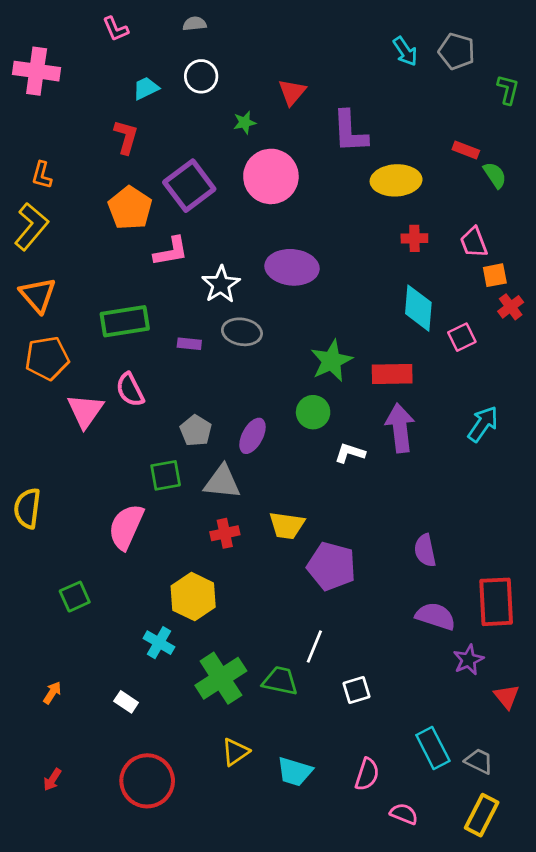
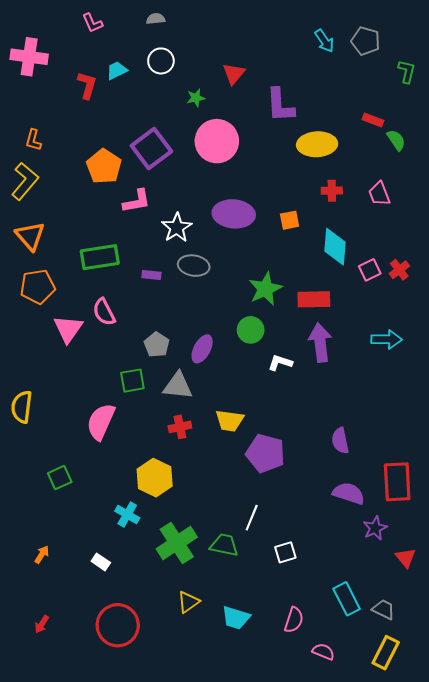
red L-shape: (126, 137) -> (87, 85), moved
orange square: (495, 275) -> (290, 220), moved
red cross: (511, 307) -> (399, 270), moved
cyan arrow: (483, 424) -> (387, 339), turned 56

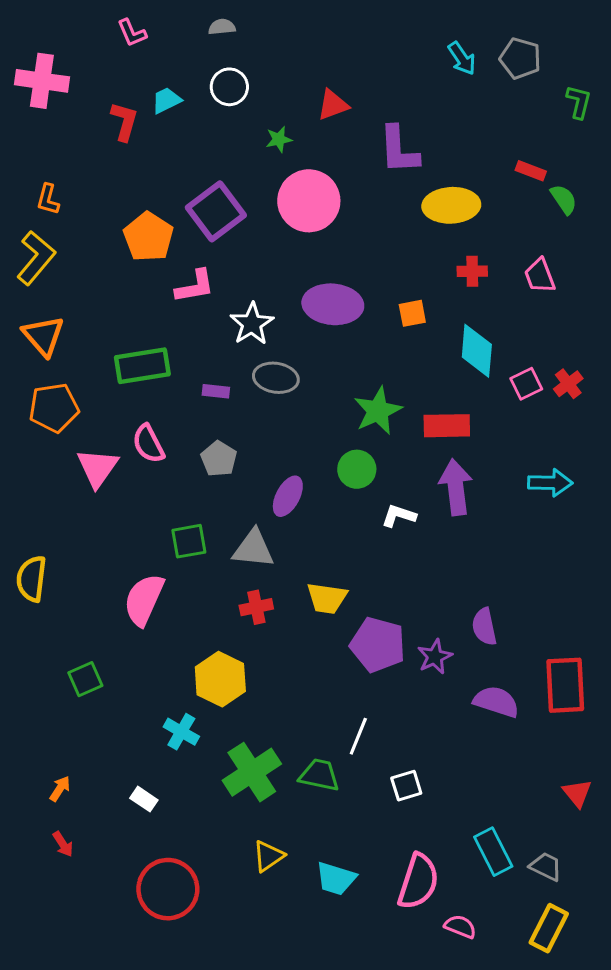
red triangle: (234, 74) -> (333, 105), turned 30
gray pentagon: (157, 345) -> (219, 459), moved
purple star: (375, 528) -> (435, 657), moved
pink semicircle: (294, 620) -> (418, 882), size x1.5
red arrow: (42, 624) -> (63, 844), moved, turned -66

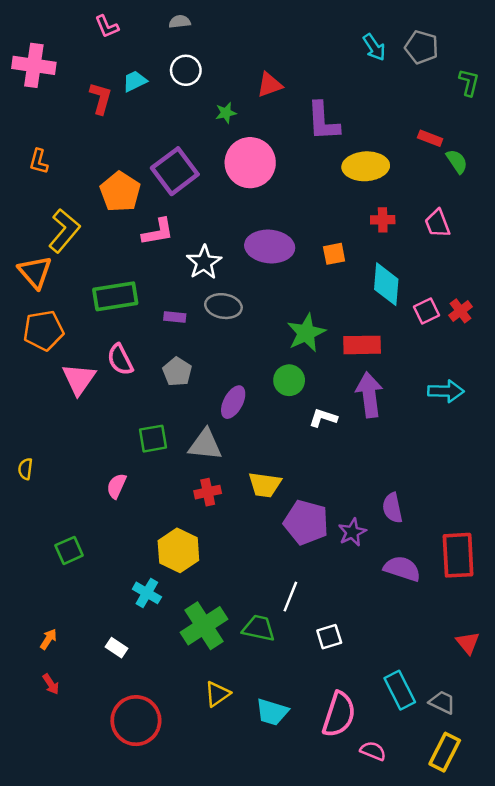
yellow L-shape: (36, 258) -> (64, 231), moved
yellow semicircle: (31, 579) -> (25, 469), size x0.6
pink semicircle: (144, 600) -> (116, 486), size x0.6

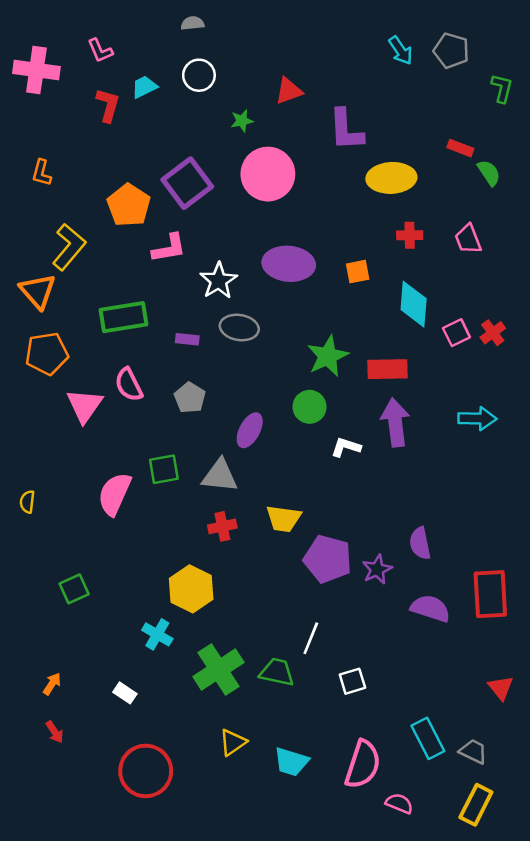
pink L-shape: (107, 27) -> (100, 51), moved
pink semicircle: (116, 486) -> (114, 494), moved, size x1.6

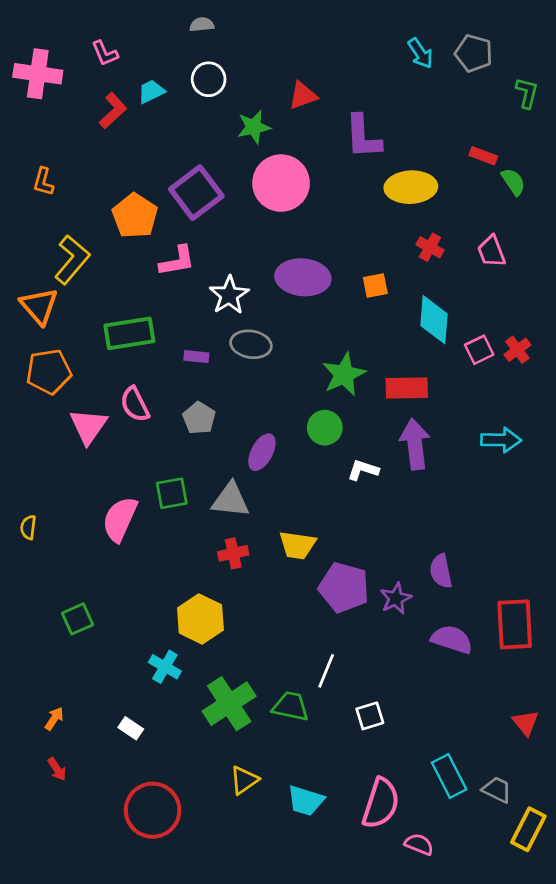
red L-shape: (108, 105) -> (113, 111), turned 32
green star: (242, 121) -> (254, 127), size x1.4
red cross: (410, 235) -> (430, 247), turned 30
yellow rectangle: (476, 805) -> (528, 829), moved

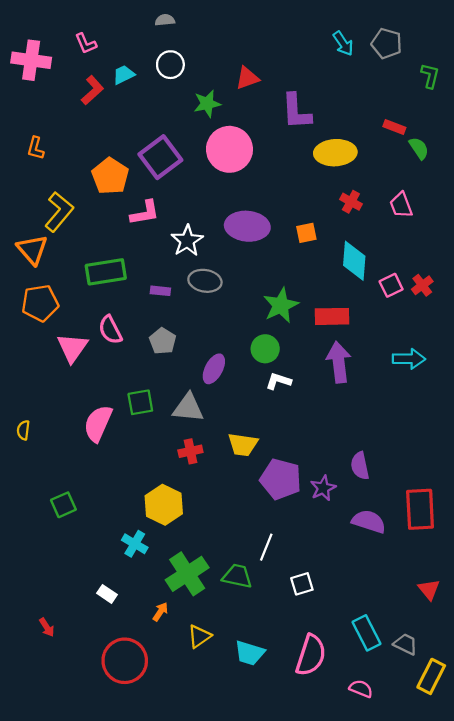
white L-shape: (363, 470) -> (279, 381), moved
orange arrow: (54, 719) -> (160, 612), moved
pink semicircle: (419, 844) -> (361, 689), moved

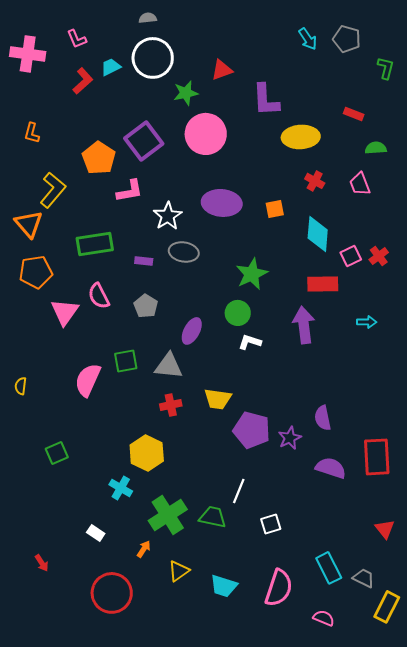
white circle: (170, 65) -> (153, 58), size x1.6
green semicircle: (419, 148) -> (376, 148), moved, turned -60
red rectangle: (332, 316) -> (323, 284), moved
cyan arrow: (409, 359) -> (367, 322), size x0.7

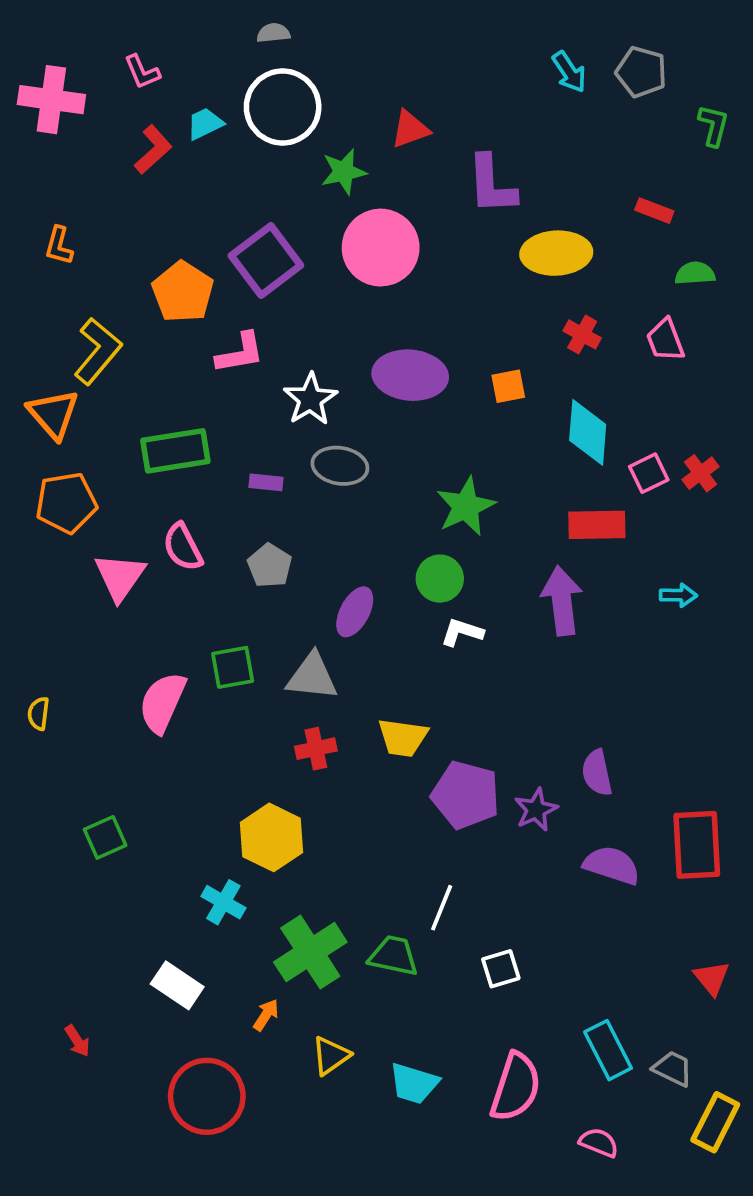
white rectangle: (96, 533) -> (177, 985), size x1.5

